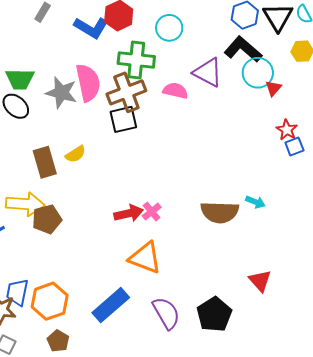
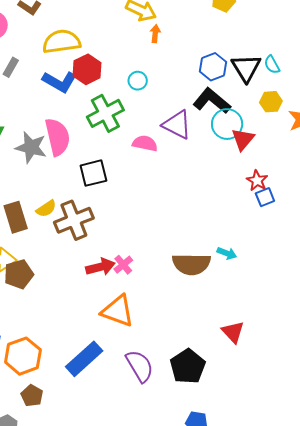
cyan circle: (169, 28) -> (138, 81), size x0.7
green cross: (136, 60) -> (105, 113), turned -33
red triangle: (273, 88) -> (243, 139), size x1.4
brown cross: (126, 92) -> (74, 220), moved

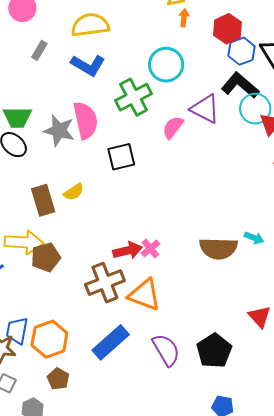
red hexagon: (87, 69) -> (228, 29), moved
cyan circle: (138, 81) -> (166, 65), size x1.8
pink semicircle: (145, 143) -> (173, 127), turned -65
brown cross: (74, 220) -> (105, 283), moved

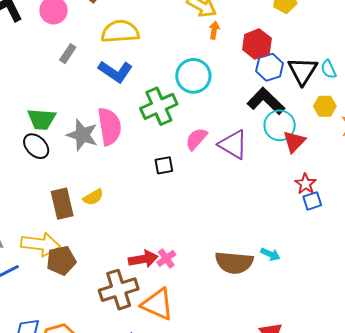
purple triangle: (205, 109) -> (233, 145), moved
black square: (121, 157) -> (164, 165), moved, size x0.7

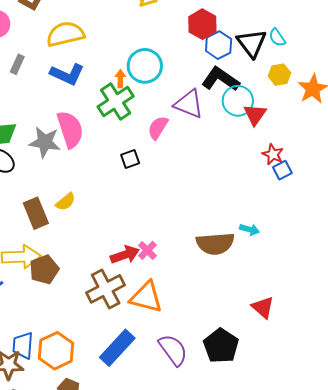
orange arrow: (214, 30) -> (120, 79), moved
purple triangle: (233, 145) -> (189, 104), moved

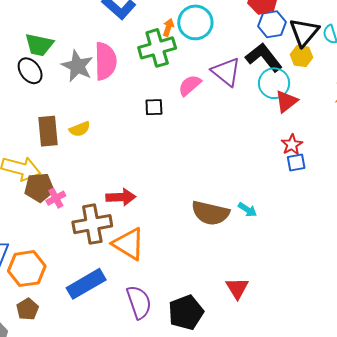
yellow hexagon: (279, 75) -> (301, 56), moved
pink cross: (147, 250) -> (56, 198), moved

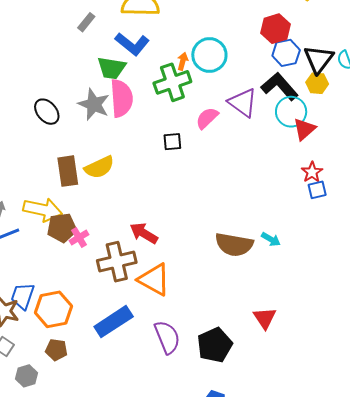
green trapezoid: (39, 45) -> (112, 68), moved
yellow semicircle: (80, 129) -> (99, 167), size x1.4
red arrow: (121, 197) -> (144, 233), turned -144
brown pentagon: (28, 309) -> (56, 350), turned -30

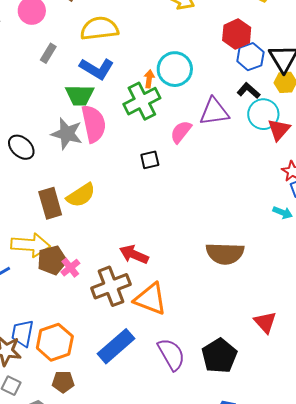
black L-shape: (280, 86) -> (249, 91), size x0.6
purple triangle: (243, 103) -> (214, 112), turned -36
cyan arrow: (271, 239) -> (283, 213), moved

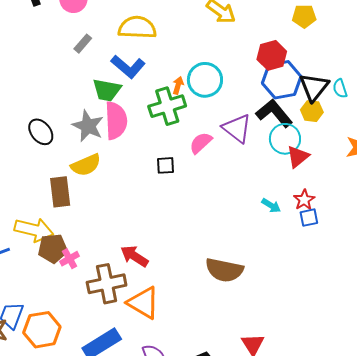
blue hexagon: (250, 57) -> (282, 80), size x1.4
black L-shape: (249, 91) -> (274, 113), size x1.6
purple triangle: (214, 112) -> (237, 128), turned 36
yellow semicircle: (81, 195) -> (86, 165), moved
cyan arrow: (283, 213) -> (271, 206), moved

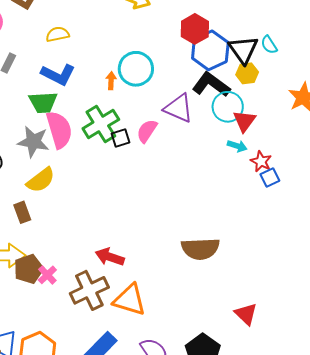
yellow semicircle: (137, 28) -> (58, 34), size x0.6
green cross: (167, 106) -> (101, 124), moved
black square: (165, 165) -> (121, 138), moved
brown rectangle: (60, 192) -> (22, 212), size x0.7
cyan arrow: (271, 206) -> (237, 146), moved

